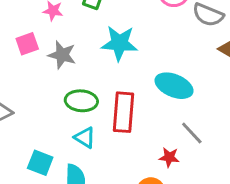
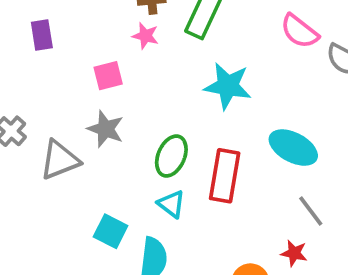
gray star: (62, 55) -> (106, 129), moved
green ellipse: (81, 101) -> (171, 156), turned -76
red star: (169, 157) -> (294, 253), moved

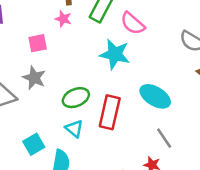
pink semicircle: (299, 31) -> (133, 23), moved
green ellipse: (171, 156) -> (76, 98), turned 40
cyan square: (111, 231) -> (34, 144), turned 30

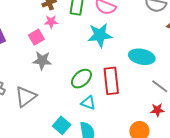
pink square: (38, 43) -> (36, 37), moved
gray star: (34, 78) -> (42, 61), moved

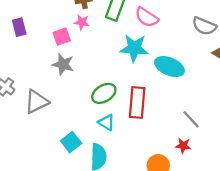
cyan ellipse: (142, 57) -> (169, 67), moved

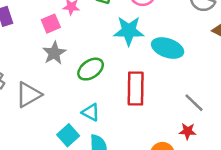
gray star: (63, 64) -> (54, 53), turned 30
green ellipse: (104, 93) -> (91, 69), moved
cyan triangle: (106, 122) -> (91, 112), moved

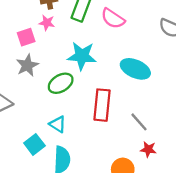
cyan star: (129, 31) -> (82, 56), moved
gray line: (194, 103) -> (139, 122), moved

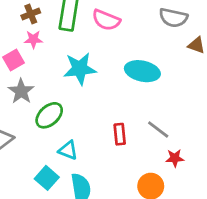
green ellipse: (61, 83) -> (49, 115), moved
red rectangle: (102, 105) -> (120, 134), moved, size x0.6

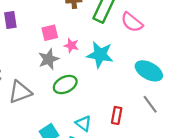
pink star: (33, 39) -> (71, 45), moved
gray line: (158, 130) -> (150, 104), moved
cyan triangle: (68, 150) -> (83, 123), moved

